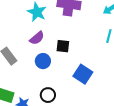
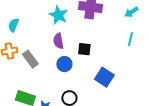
purple semicircle: (37, 38) -> (58, 41), turned 119

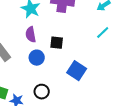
cyan line: (130, 39) -> (103, 33), turned 32

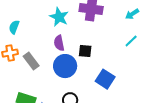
blue circle: (37, 58) -> (65, 66), size x1.5

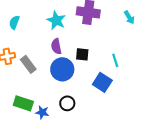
cyan arrow: (132, 14) -> (129, 17), turned -88
cyan semicircle: (14, 27) -> (14, 22), moved
cyan line: (131, 41) -> (115, 60), moved, turned -64

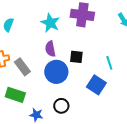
green rectangle: (23, 103) -> (15, 95), moved

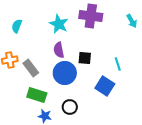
green rectangle: (15, 95) -> (37, 95), moved

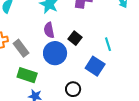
black square: (85, 58) -> (75, 38), turned 32
black circle: (70, 107) -> (73, 89), moved

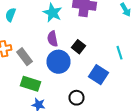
cyan line: (108, 44) -> (120, 53), moved

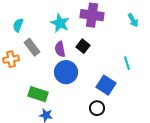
black square: (78, 47) -> (83, 46), moved
gray rectangle: (24, 57) -> (32, 47), moved
black circle: (76, 98) -> (97, 108), moved

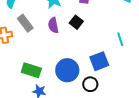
blue circle: (66, 72) -> (67, 70), moved
blue square: (106, 85) -> (99, 61), turned 36

